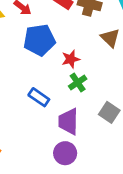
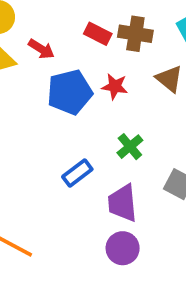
red star: (71, 59) -> (115, 86), moved, turned 30
blue rectangle: (39, 97) -> (77, 173), turned -66

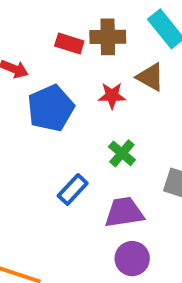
red star: (115, 86) -> (112, 96), moved
purple trapezoid: (123, 203) -> (124, 212), turned 96

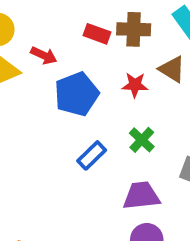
blue rectangle: (73, 190) -> (92, 155), moved

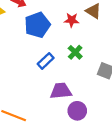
purple trapezoid: (141, 196) -> (61, 91), moved

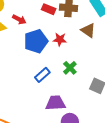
red star: (72, 20) -> (60, 39), moved

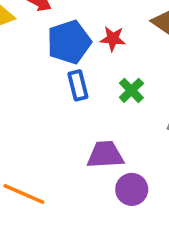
blue rectangle: (42, 75) -> (78, 85), moved, turned -63

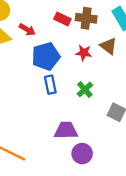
red star: (113, 39) -> (84, 53), moved

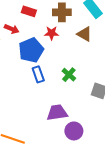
red rectangle: (62, 19) -> (29, 11), moved
red star: (84, 53) -> (51, 33), moved

